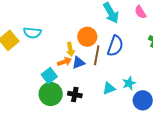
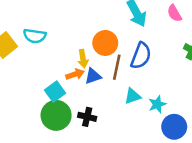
cyan triangle: (109, 88) -> (133, 96), moved

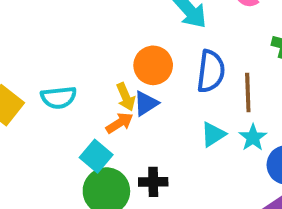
cyan semicircle: (35, 36) -> (59, 97), moved
brown line: (117, 67) -> (248, 92), moved
blue triangle: (93, 76) -> (146, 103), moved

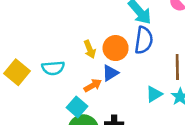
blue semicircle: (211, 71) -> (144, 40), moved
yellow arrow: (126, 97) -> (90, 49), moved

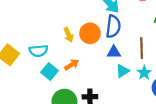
blue triangle: (110, 73) -> (114, 52), moved, turned 32
cyan square: (77, 107) -> (50, 72), moved

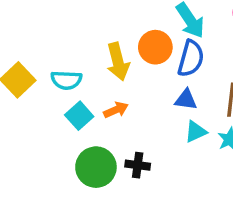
orange circle: (90, 33) -> (155, 47), moved
yellow arrow: (69, 35) -> (118, 62), size x1.5

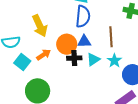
orange circle: (155, 47) -> (67, 44), moved
black cross: (138, 165) -> (74, 58), moved

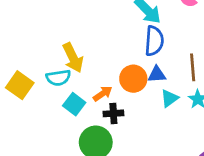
yellow arrow: (40, 26) -> (73, 58), moved
black cross: (74, 58) -> (113, 113), moved

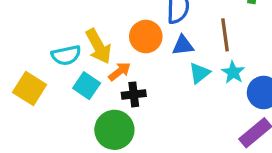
yellow arrow: (73, 58) -> (98, 46), moved
orange circle: (133, 79) -> (146, 37), moved
yellow square: (20, 85) -> (30, 89), moved

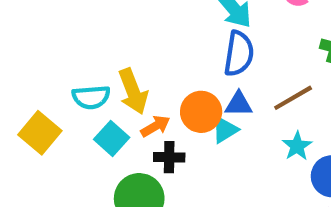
brown line: (225, 35) -> (293, 98), turned 60
orange circle: (146, 37) -> (201, 112), moved
cyan triangle: (199, 73) -> (225, 130), moved

